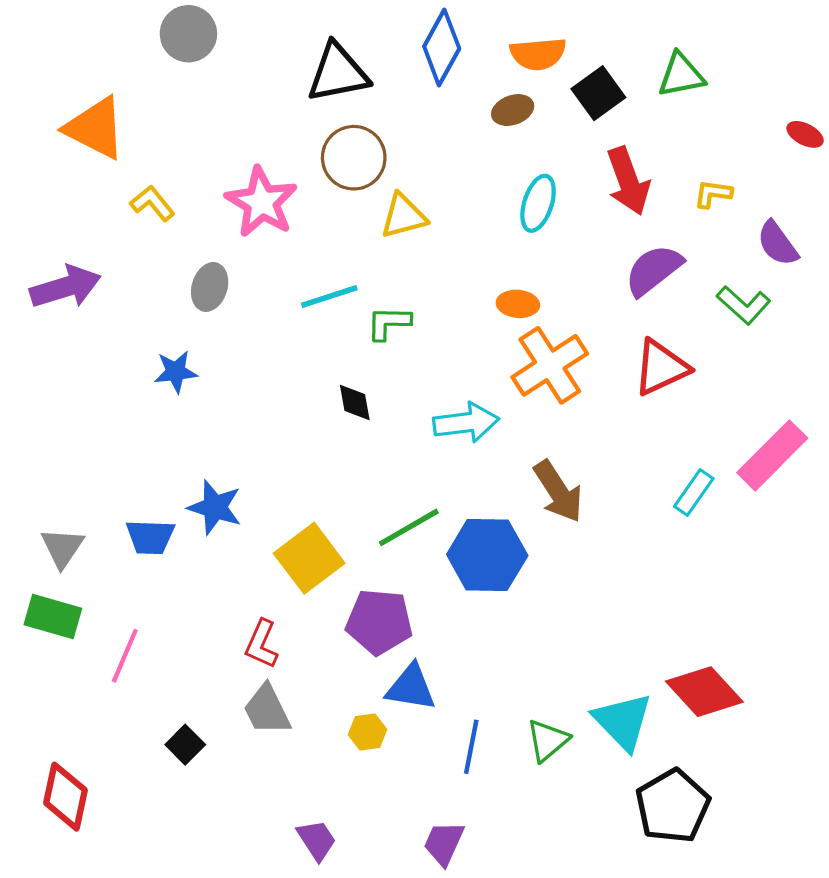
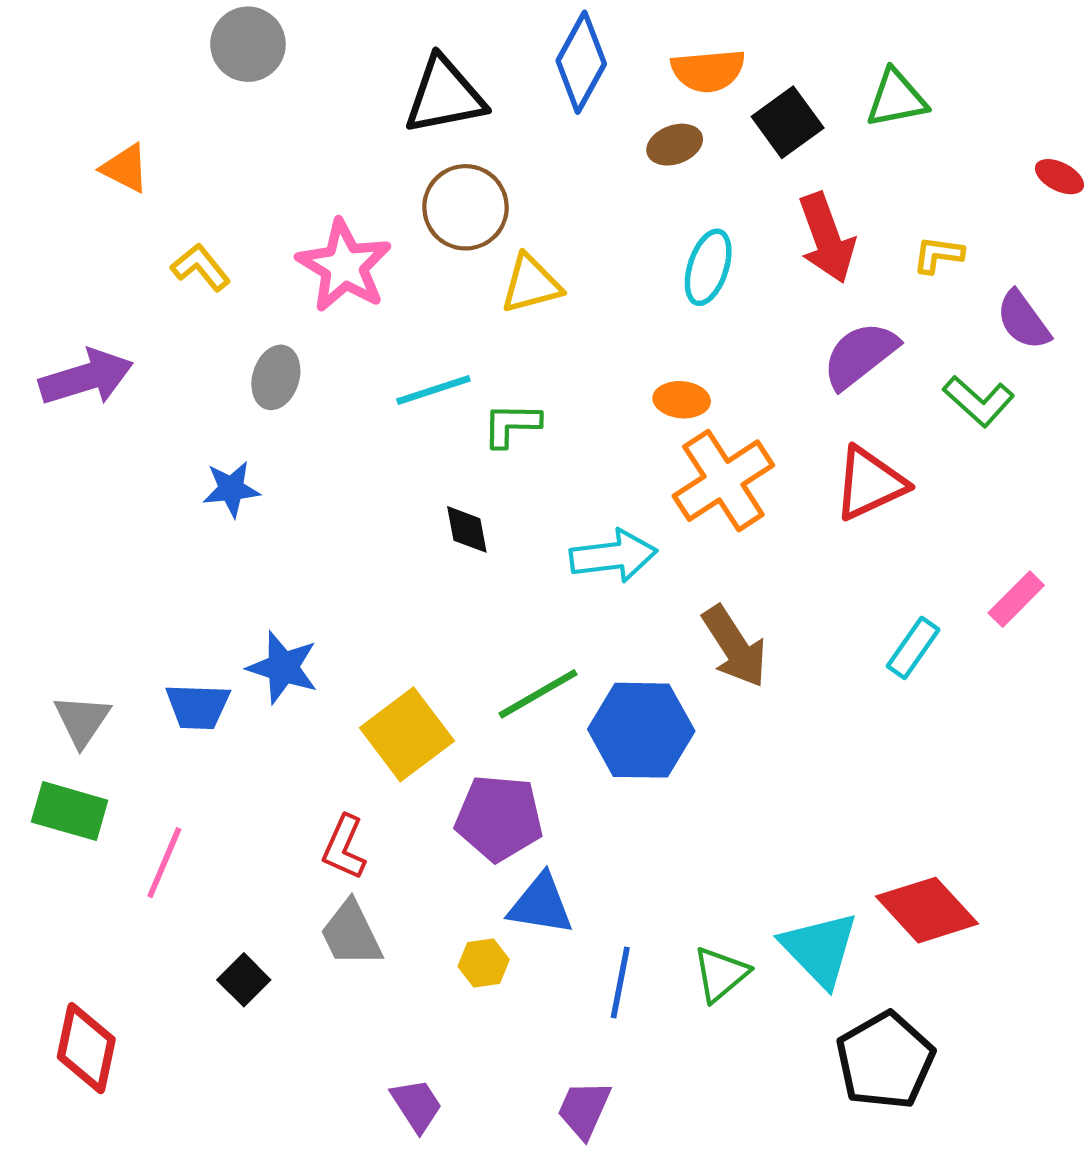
orange triangle: (95, 128) -> (125, 168), size x0.6
pink rectangle: (772, 455) -> (1016, 599), size x0.6

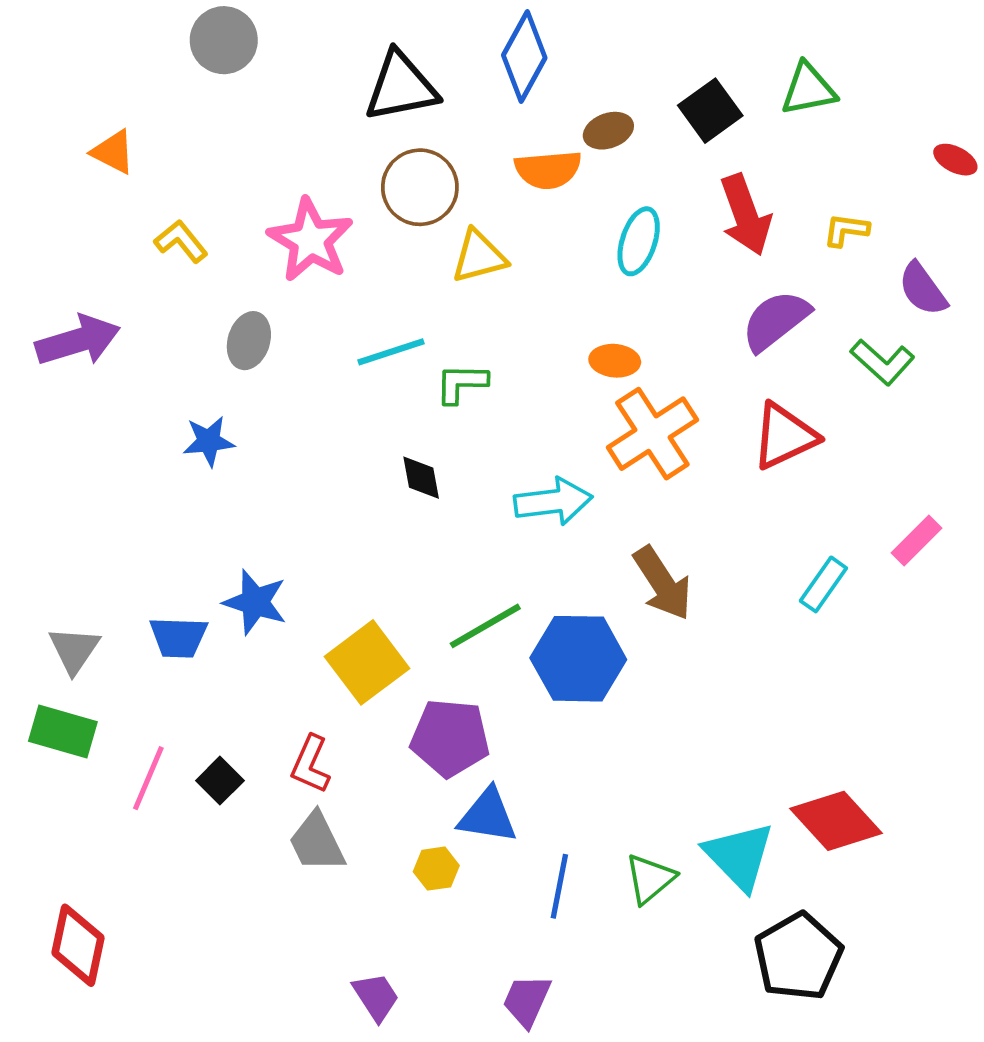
orange semicircle: (708, 71) -> (548, 170), moved
black square: (244, 980) -> (220, 781), moved

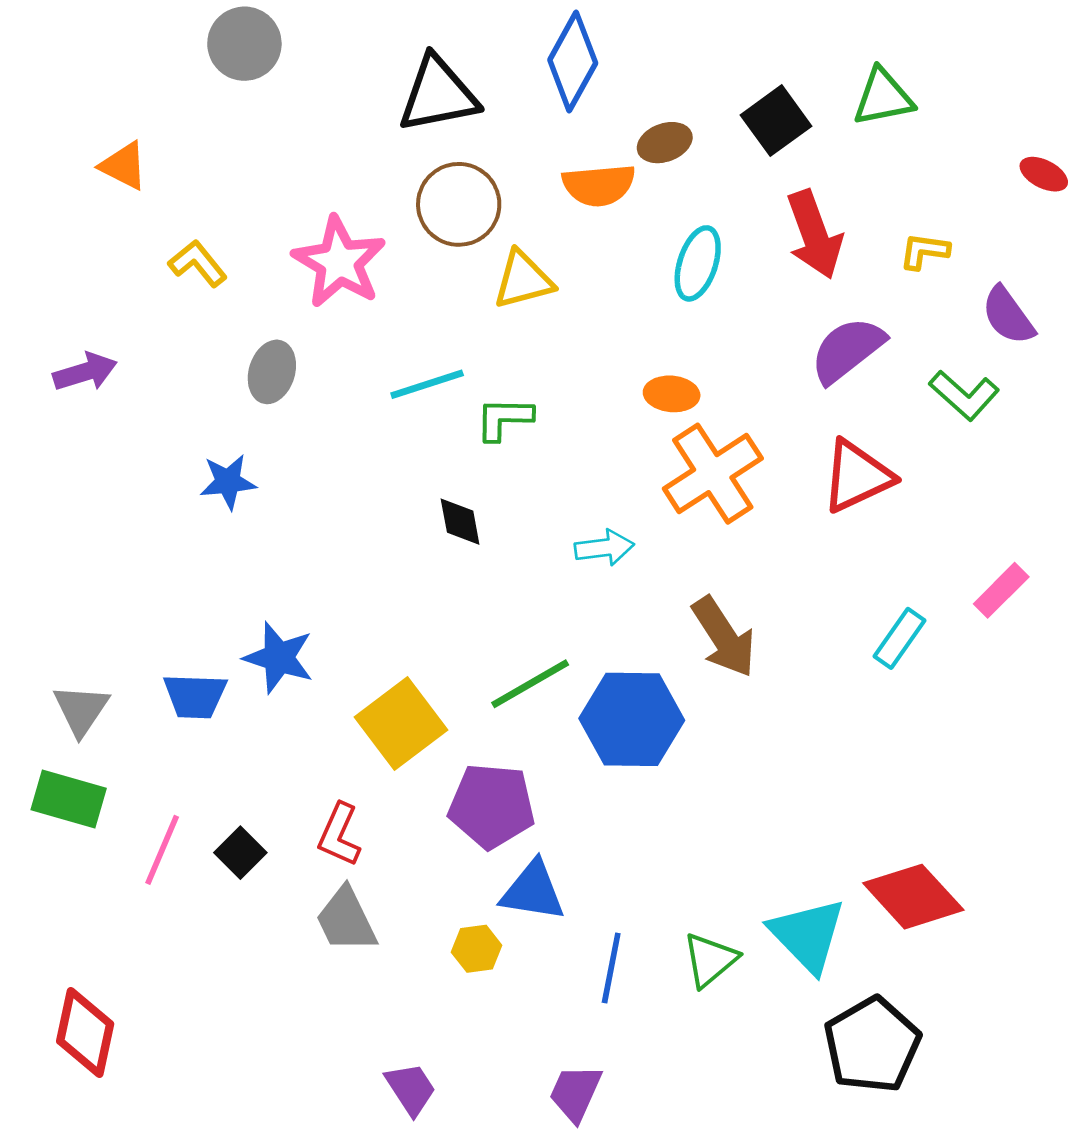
purple arrow: (78, 341) -> (85, 372), size x0.7
cyan arrow: (553, 502) -> (604, 548), size x0.7

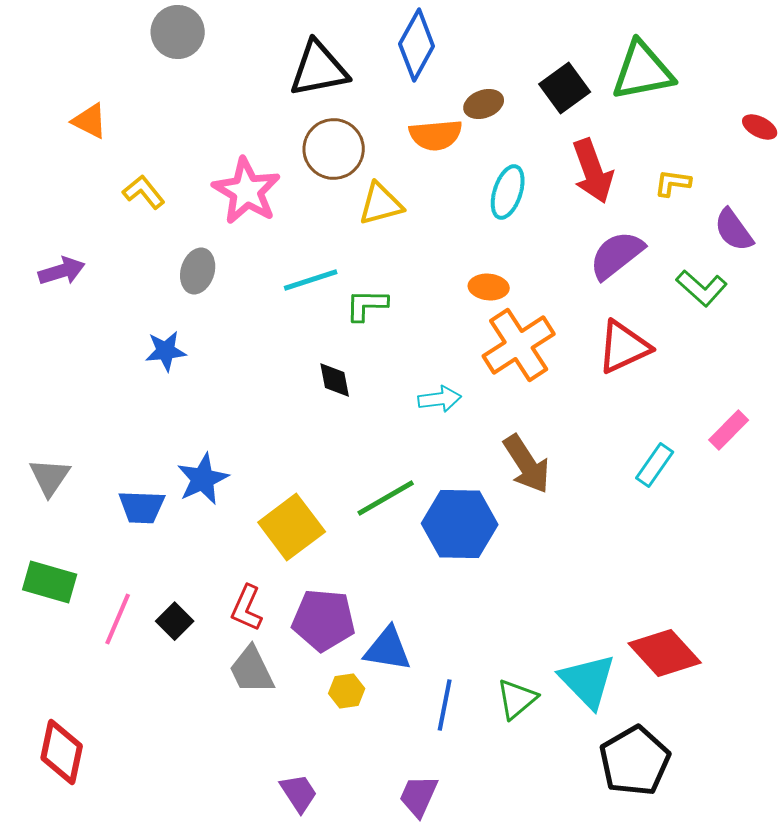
green triangle: (883, 97) -> (643, 71), size x1.4
blue star: (279, 658) -> (203, 479), turned 30
gray triangle: (81, 710) -> (50, 477), moved
purple pentagon: (492, 806) -> (324, 620), moved

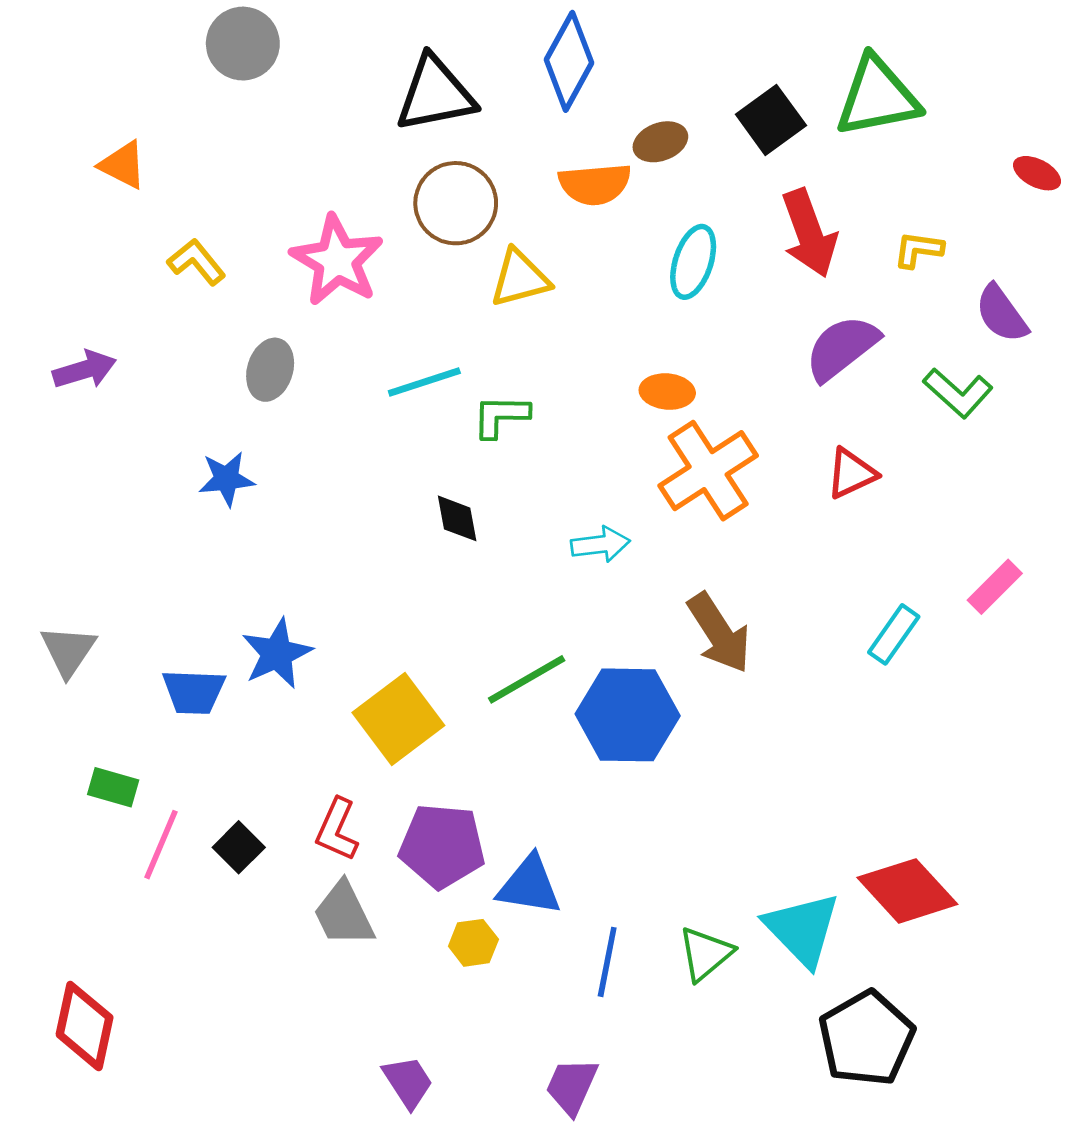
red triangle: (624, 347) -> (851, 473), size x0.7
green rectangle: (50, 582) -> (113, 787), moved, size x0.7

